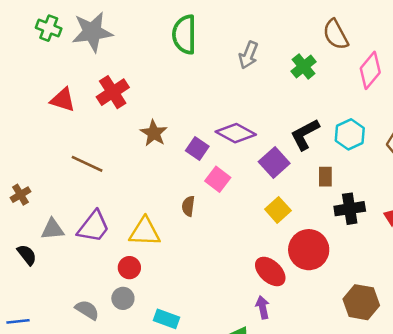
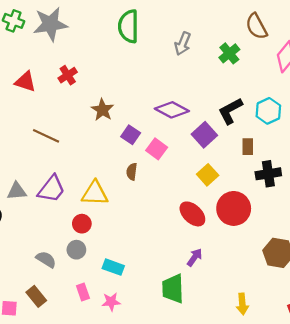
red cross: (113, 92) -> (68, 75), size x0.7
purple square: (197, 148) -> (131, 135), moved
red ellipse: (270, 271) -> (192, 214), moved
purple arrow: (263, 307) -> (195, 257), turned 48

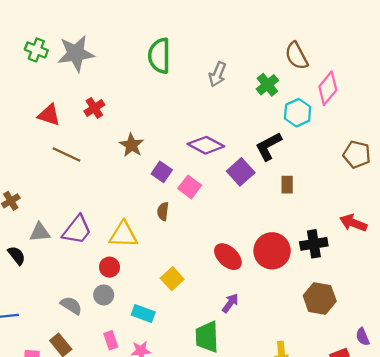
cyan hexagon: (268, 111) -> (298, 113), moved
brown line: (46, 136) -> (67, 154), moved
black cross: (268, 174) -> (314, 244), moved
yellow square: (208, 175) -> (172, 279), moved

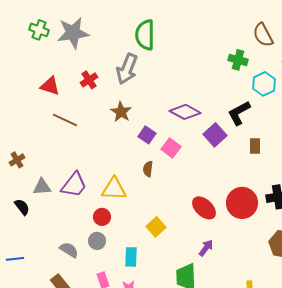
gray arrow: (217, 74) -> (127, 69), moved, size x1.4
green cross: (267, 85) -> (238, 60), turned -36
cyan rectangle: (143, 314) -> (131, 257), turned 72

